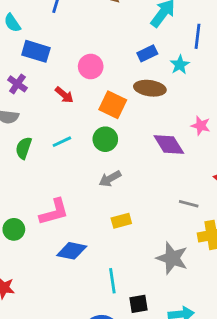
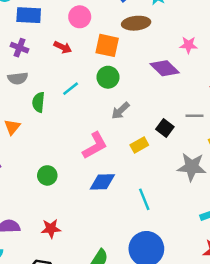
pink L-shape: (54, 212) -> (95, 145), moved
black square: (138, 304) -> (165, 128), moved, turned -30

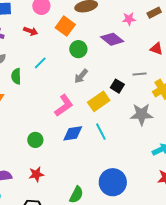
orange square: (107, 45) -> (65, 26), turned 30
green circle: (108, 77) -> (78, 49), moved
yellow rectangle: (139, 145) -> (99, 101), size x1.5
green circle: (47, 175) -> (35, 140), moved
cyan line: (144, 199) -> (101, 132), moved

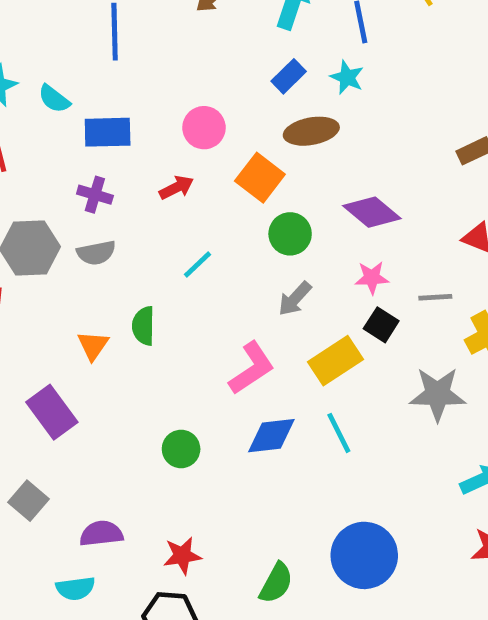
pink star: (129, 19) -> (372, 278), moved
red arrow: (31, 31) -> (176, 188), turned -48
green semicircle: (16, 76) -> (143, 326), moved
red star: (36, 174) -> (182, 556), moved

